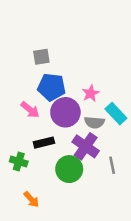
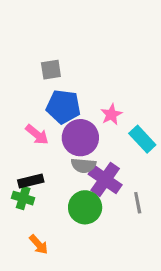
gray semicircle: (94, 122) -> (83, 166), moved
black rectangle: (44, 143) -> (31, 181), moved

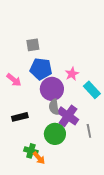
pink arrow: (37, 135) -> (14, 80), moved
gray semicircle: (83, 166) -> (54, 107), turned 77
green cross: (23, 198) -> (31, 151), moved
orange arrow: (39, 244) -> (39, 158), moved

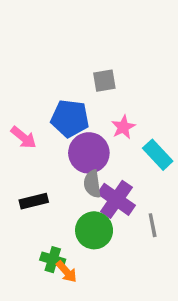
gray square: (33, 45) -> (104, 81), moved

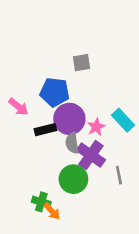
pink star: (123, 127) -> (96, 127), moved
black rectangle: (34, 201) -> (45, 130), moved

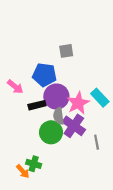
pink star: (96, 127) -> (78, 103), size x1.5
green circle: (73, 179) -> (51, 132), moved
orange arrow: (52, 211) -> (23, 171), moved

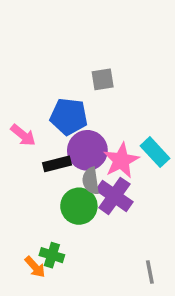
gray line: (97, 142) -> (150, 272), moved

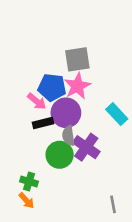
gray square: (103, 79) -> (77, 59), size x1.5
pink arrow: (23, 135) -> (37, 101), moved
pink star: (121, 161) -> (77, 86), moved
green cross: (52, 255) -> (29, 181), moved

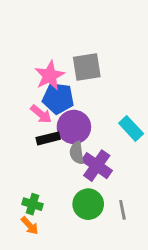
pink star: (77, 86) -> (50, 76), moved
green circle: (60, 155) -> (88, 204), moved
gray line: (113, 204) -> (122, 210), moved

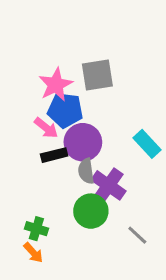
green circle: (88, 204) -> (91, 211), moved
gray line: (122, 210) -> (137, 235), turned -36

